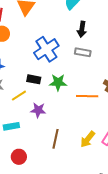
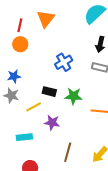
blue cross: (46, 49) -> (64, 62), size x0.7

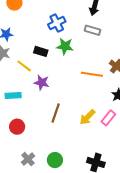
green star: (73, 96) -> (65, 46), moved
yellow line: (34, 107) -> (24, 66), turned 63

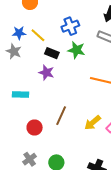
yellow line: (24, 66) -> (38, 35), moved
purple star: (42, 83) -> (46, 73), moved
red circle: (17, 127) -> (35, 128), moved

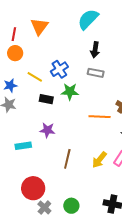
yellow line: (38, 35) -> (35, 77), moved
purple star: (46, 73) -> (47, 130), moved
red circle: (35, 128) -> (33, 188), moved, size x1.5

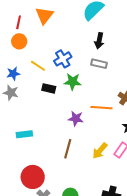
purple star: (47, 130) -> (76, 119), moved

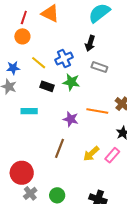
orange triangle: (44, 16) -> (50, 13), turned -48
black arrow: (99, 41) -> (90, 43), moved
cyan rectangle: (24, 134) -> (29, 111), moved

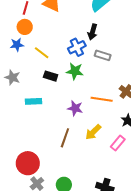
blue cross: (64, 58) -> (77, 47), moved
blue star: (13, 68) -> (17, 45), moved
yellow arrow: (91, 154) -> (93, 132), moved

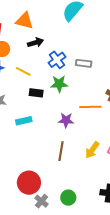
black arrow: (93, 32) -> (35, 43), moved, turned -112
yellow arrow: (93, 132) -> (92, 150), moved

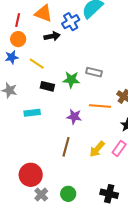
blue cross: (57, 60) -> (71, 22), moved
gray rectangle: (84, 63) -> (94, 72), moved

